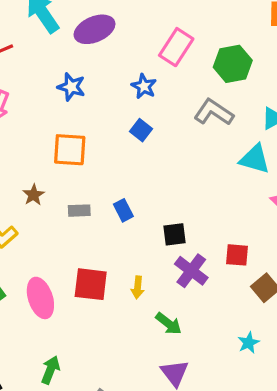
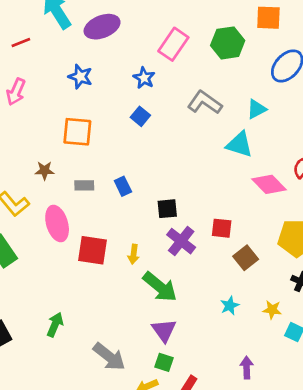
green hexagon: (233, 64) -> (228, 43), moved
brown star: (34, 195) -> (45, 171), turned 30
pink ellipse: (40, 298) -> (57, 224), moved
green arrow: (169, 324) -> (160, 287), size x1.5

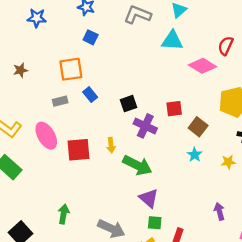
orange square: (77, 132) -> (71, 69), moved
brown star: (45, 171) -> (20, 70), moved
cyan star: (230, 306) -> (195, 155), moved

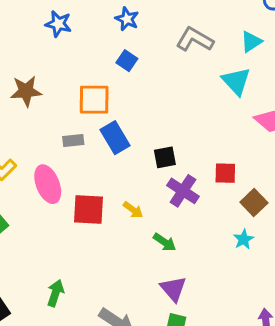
cyan triangle: (172, 41) -> (236, 81), turned 35
brown star: (20, 70) -> (26, 91), size x1.5
blue rectangle: (90, 95) -> (115, 138), size x1.5
yellow arrow: (111, 145) -> (133, 210), turned -56
green arrow: (137, 165) -> (165, 242), size x0.6

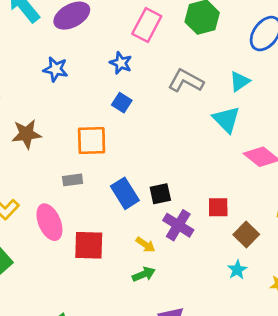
blue rectangle: (115, 138) -> (125, 193), moved
yellow arrow: (133, 210) -> (145, 245), moved
green arrow: (165, 242) -> (144, 274), moved, turned -55

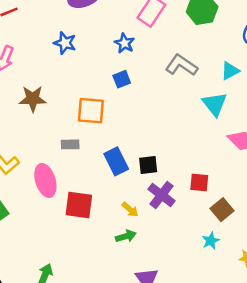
blue square: (122, 103) -> (122, 79), turned 30

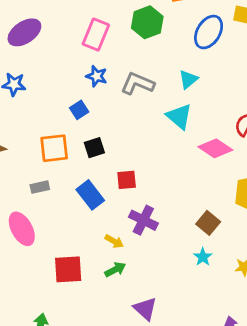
blue star: (124, 43) -> (97, 76), moved
black square: (148, 165) -> (94, 148), moved
red square: (199, 182) -> (127, 180), moved
red square: (79, 205) -> (68, 269), moved

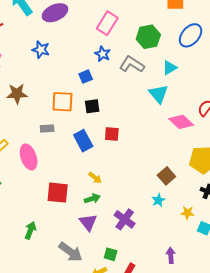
green hexagon: (147, 22) -> (148, 37), moved
purple cross: (143, 220) -> (125, 219), moved
purple triangle: (145, 309) -> (88, 222), moved

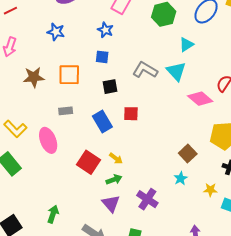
blue star: (103, 54) -> (105, 30), moved
gray L-shape: (132, 64) -> (145, 70), moved
blue square: (86, 77) -> (102, 57), turned 32
orange square: (62, 102) -> (69, 75), moved
red square: (58, 193) -> (89, 162), moved, turned 30

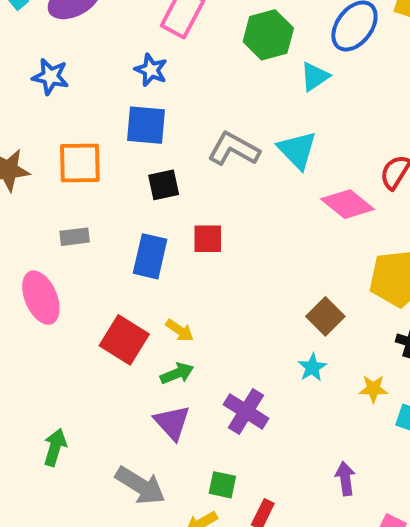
cyan triangle: (186, 45) -> (315, 77), moved
blue square: (102, 57) -> (146, 125), size x1.5
blue rectangle: (102, 122) -> (150, 256), turned 45

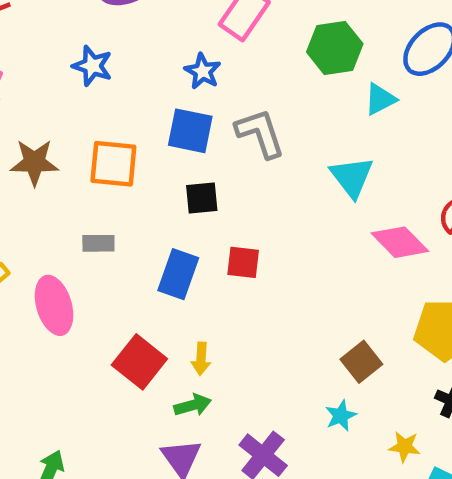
gray L-shape: (234, 149) -> (260, 133), moved, turned 36
yellow arrow: (180, 330) -> (201, 359), turned 52

